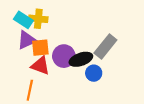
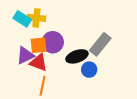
purple triangle: (27, 40) -> (25, 55), moved
purple circle: (64, 56) -> (53, 42), moved
orange line: (30, 90) -> (43, 86), moved

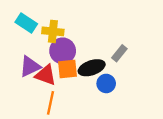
yellow cross: (36, 18) -> (53, 31), moved
gray rectangle: (100, 44) -> (119, 53), size x0.6
orange square: (38, 45) -> (67, 69), moved

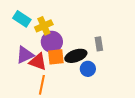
yellow cross: (53, 31) -> (44, 26), turned -30
gray rectangle: (119, 53) -> (99, 44), turned -48

